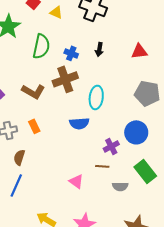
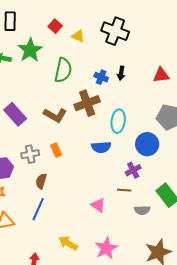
blue cross: (71, 53) -> (101, 77), moved
blue circle: (136, 132) -> (147, 144), moved

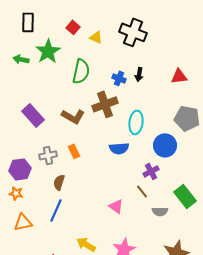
brown line: (124, 190) -> (142, 191), turned 48

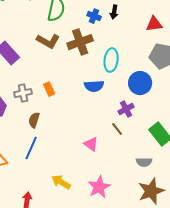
red triangle: (179, 76) -> (154, 24), moved
brown L-shape: (73, 116) -> (48, 41), moved
gray semicircle: (160, 211) -> (144, 162), moved

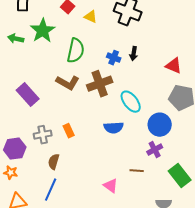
red triangle: (154, 24) -> (174, 66), turned 30
cyan ellipse: (111, 60) -> (131, 102), turned -45
purple cross: (126, 109) -> (155, 150), moved
brown line: (117, 129) -> (137, 171), turned -48

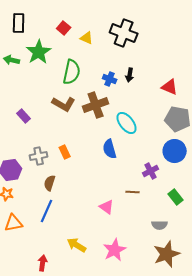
purple rectangle: (28, 95) -> (24, 116), size x0.6
blue circle: (160, 125) -> (175, 151), moved
blue semicircle: (114, 128) -> (110, 149), turned 78
green rectangle: (180, 176) -> (176, 197), size x0.7

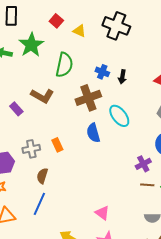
black arrow: (130, 75) -> (122, 77), moved
brown L-shape: (64, 104) -> (42, 96), moved
blue semicircle: (110, 149) -> (93, 133), moved
brown line: (133, 192) -> (147, 185), moved
pink triangle: (107, 207) -> (102, 213), moved

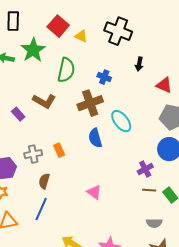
red square: (56, 21) -> (58, 26), size x1.5
black arrow: (122, 77) -> (139, 64), moved
pink triangle: (102, 213) -> (94, 192), moved

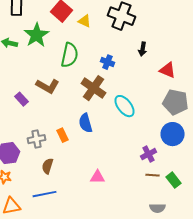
brown cross: (90, 103) -> (94, 88), turned -35
blue semicircle: (95, 138) -> (86, 123), moved
pink triangle: (94, 192) -> (98, 177), turned -35
blue line: (41, 209) -> (44, 194), turned 55

